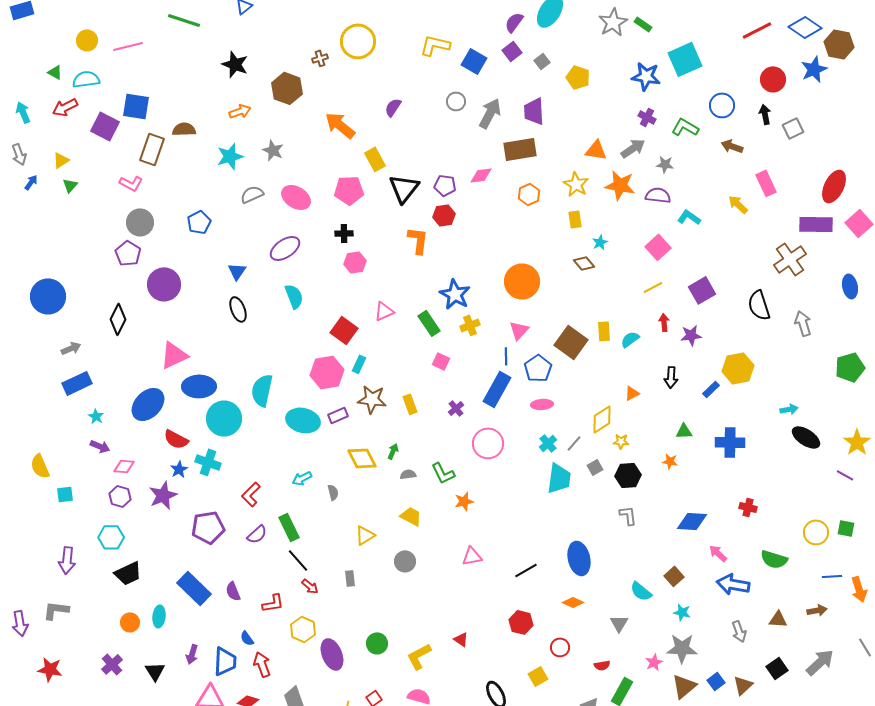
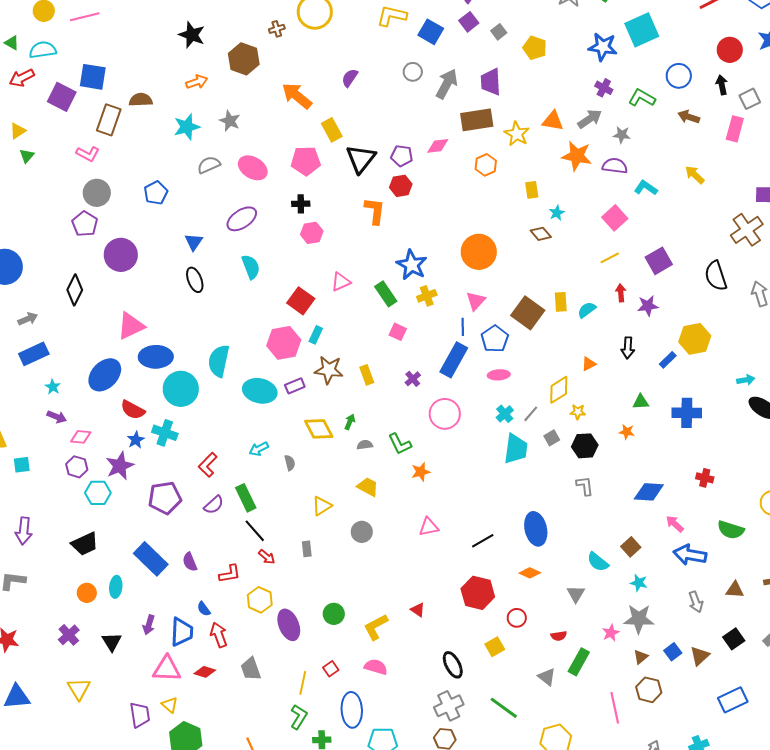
pink rectangle: (766, 183) -> (735, 129), moved, turned 40
yellow star: (576, 184) -> (517, 134), moved
cyan hexagon: (111, 537) -> (98, 493), moved
red hexagon: (521, 622) -> (478, 593), size x1.4
brown triangle: (684, 686) -> (641, 657), size x0.6

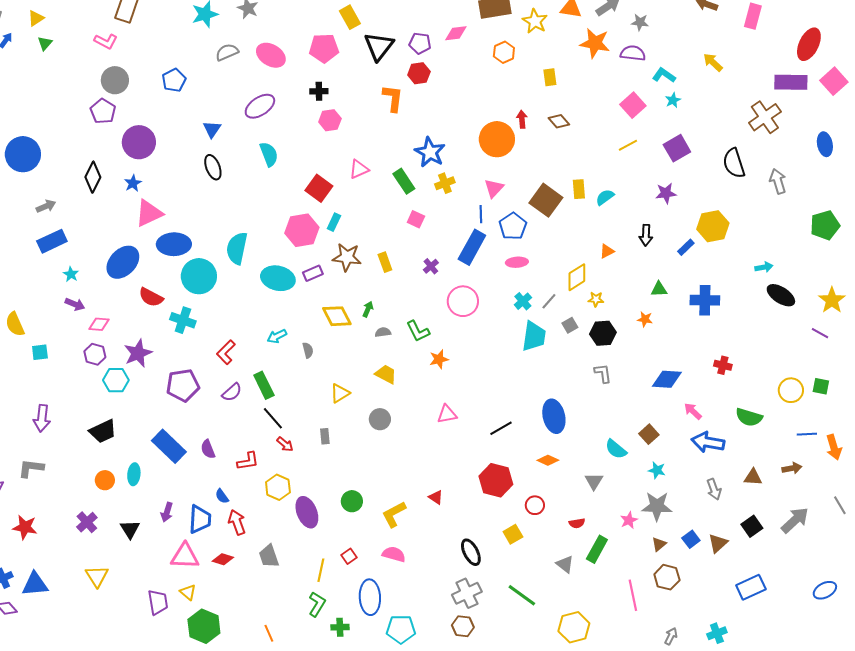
cyan star: (557, 213) -> (673, 100), moved
red arrow: (621, 293) -> (522, 119), moved
blue star: (136, 440) -> (133, 183), moved

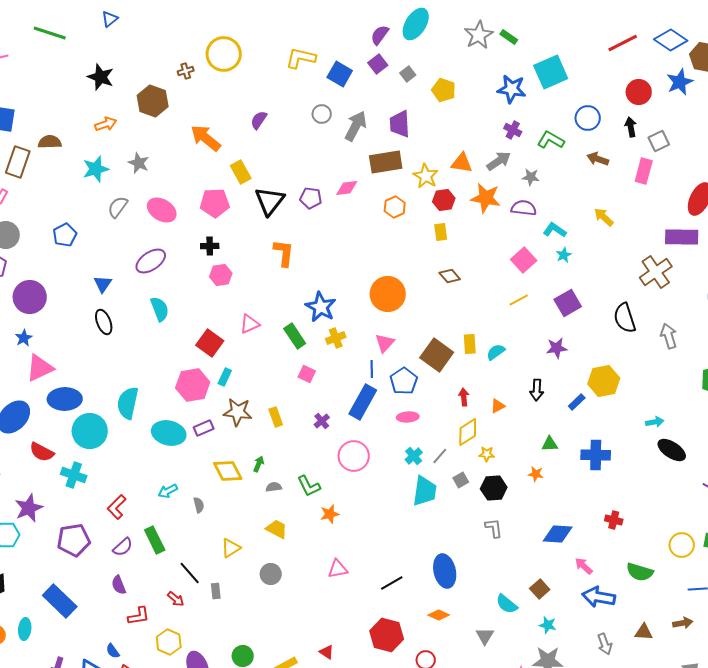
gray semicircle: (227, 52) -> (118, 207), turned -30
red hexagon: (419, 73) -> (444, 200), moved
red arrow: (522, 119) -> (464, 397), moved
black line: (273, 418) -> (190, 573), moved
purple semicircle: (208, 449) -> (119, 585), moved

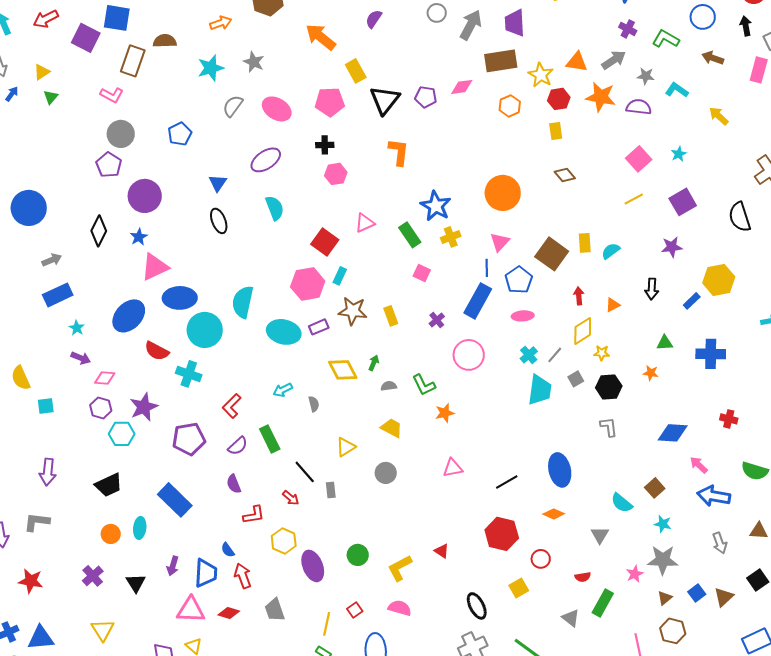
cyan L-shape: (555, 230) -> (677, 90), moved

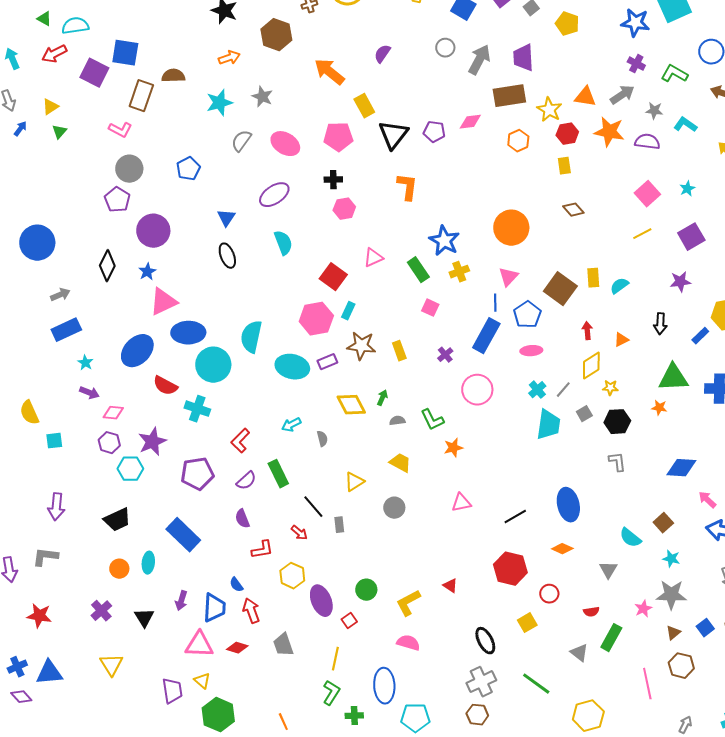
green triangle: (665, 343) -> (673, 378), size x1.8
red square: (355, 610) -> (349, 621), moved

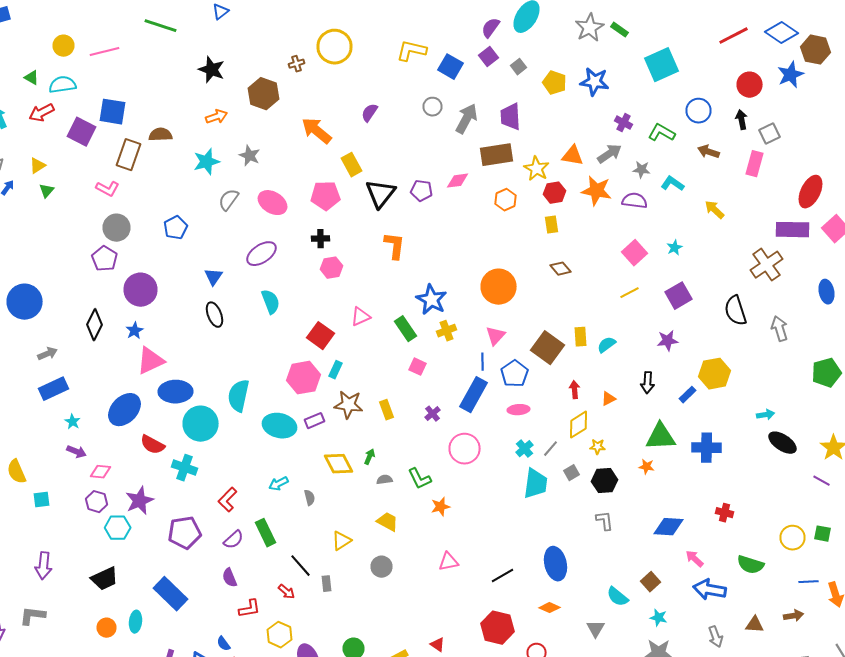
blue star: (635, 23) -> (594, 82), moved

